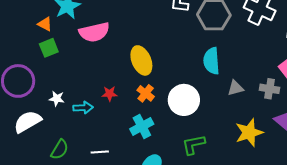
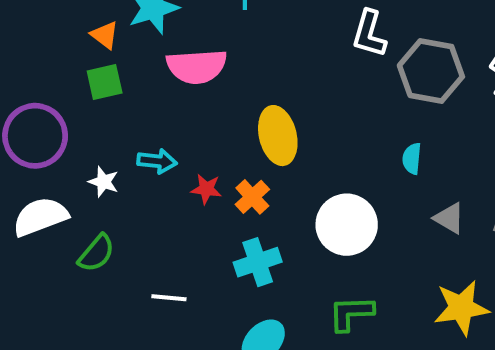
cyan semicircle: (211, 61) -> (412, 159), size x0.6
gray triangle: (235, 88) -> (449, 218), turned 36
orange cross: (146, 93) -> (252, 197), moved
cyan arrow: (83, 108) -> (157, 161), moved
green semicircle: (60, 150) -> (96, 253), moved

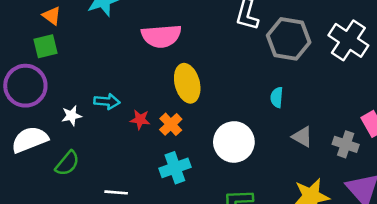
orange triangle: (105, 35) -> (52, 16), moved
pink semicircle: (197, 66) -> (161, 36), moved
green square: (105, 82) -> (46, 46), moved
white star: (104, 182) -> (71, 116), turned -30

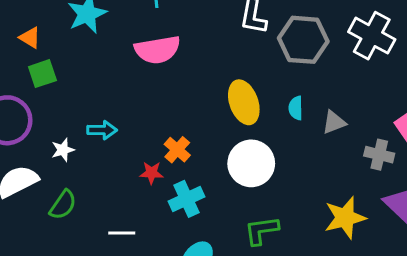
green square: (46, 46) -> (42, 74), moved
yellow ellipse: (187, 83) -> (244, 102), moved
red star: (140, 120) -> (151, 173), moved
gray triangle: (302, 137) -> (334, 122), moved, turned -45

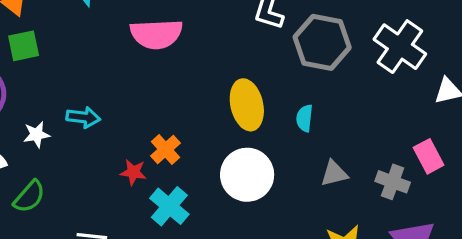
gray triangle: (334, 122) -> (334, 173), moved
cyan cross: (186, 199) -> (169, 206), turned -32

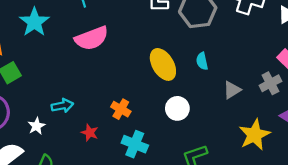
red star: (133, 172) -> (90, 133), moved, turned 30
white circle: (247, 175) -> (177, 108), size x0.7
gray cross: (393, 182) -> (270, 83), turned -30

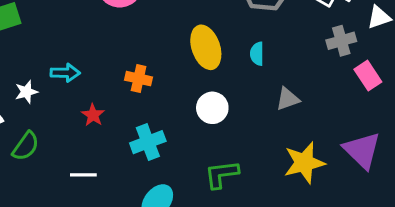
gray cross: (270, 83) -> (341, 41), moved
orange cross: (121, 109) -> (139, 79), moved, turned -30
cyan cross: (135, 144) -> (148, 142), turned 35

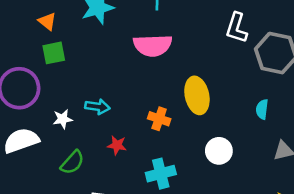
yellow ellipse: (206, 47) -> (197, 95), moved
red star: (93, 115) -> (117, 145), turned -30
green semicircle: (26, 146) -> (72, 162), moved

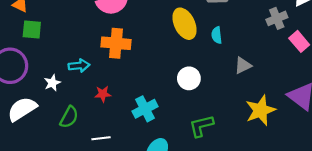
green square: (54, 53) -> (32, 30), turned 30
yellow ellipse: (197, 95) -> (185, 24), moved
orange cross: (159, 119) -> (116, 43), moved, size x1.5

